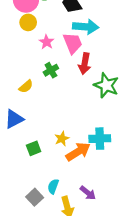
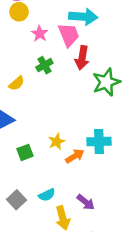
green star: (106, 85) -> (106, 82), turned 30
orange arrow: (78, 152) -> (75, 156), size x0.7
cyan semicircle: (53, 186) -> (47, 195), turned -136
gray square: (35, 197) -> (17, 200), moved

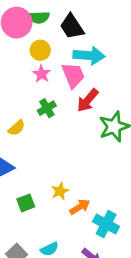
yellow circle: (19, 12) -> (40, 50), moved
red arrow: (82, 58) -> (88, 100), turned 30
cyan cross: (99, 142) -> (106, 224), moved, turned 30

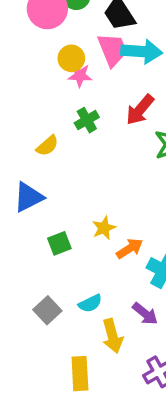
yellow circle: (40, 50) -> (71, 58), moved
pink star: (42, 74) -> (80, 75), turned -30
pink trapezoid: (73, 75) -> (112, 50), moved

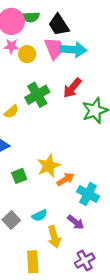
pink star: (80, 75) -> (11, 46), moved
green cross: (87, 120) -> (37, 95), size x1.5
yellow star: (104, 228) -> (49, 166), size x1.5

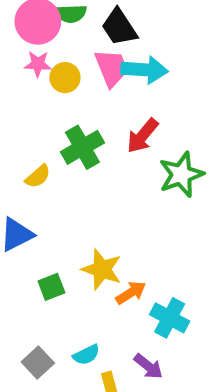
yellow star: (49, 166) -> (102, 269), turned -30

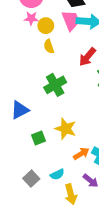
green cross: (82, 147) -> (55, 85), moved
yellow semicircle: (38, 176) -> (49, 46), moved, turned 112
orange arrow: (131, 293) -> (81, 154), moved

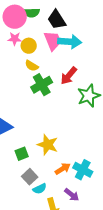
yellow semicircle: (49, 46) -> (32, 66), turned -40
green cross: (55, 85) -> (42, 85), moved
gray square: (31, 179) -> (30, 177), moved

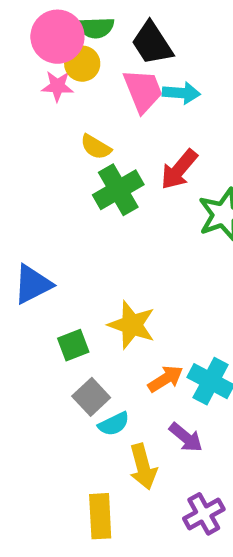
cyan arrow: (70, 42) -> (181, 93), size x0.7
yellow circle: (29, 46) -> (82, 64), moved

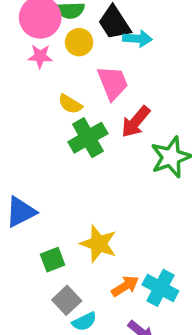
yellow circle: (82, 64) -> (79, 42), moved
pink trapezoid: (143, 91) -> (113, 83), moved
cyan arrow: (181, 93) -> (137, 39), moved

